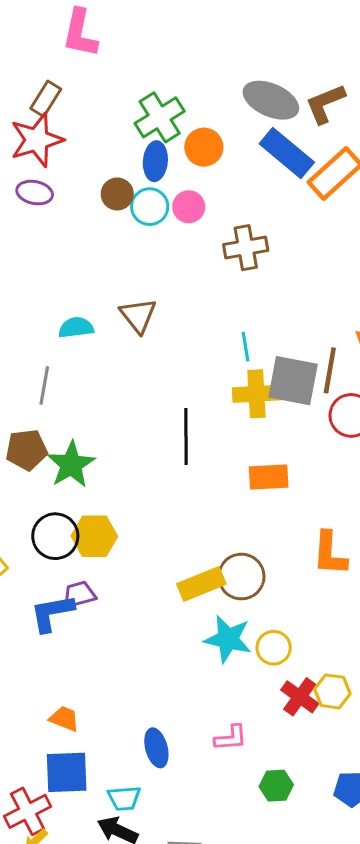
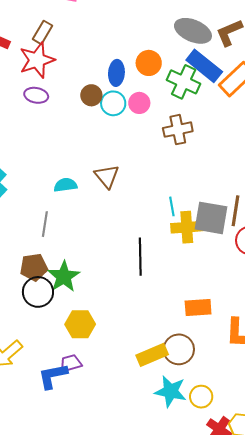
green cross: (160, 117) -> (184, 82), moved, turned -32
cyan line: (246, 347) -> (172, 206), moved
orange rectangle: (269, 477) -> (198, 307), moved
black circle: (55, 536) -> (38, 292), moved

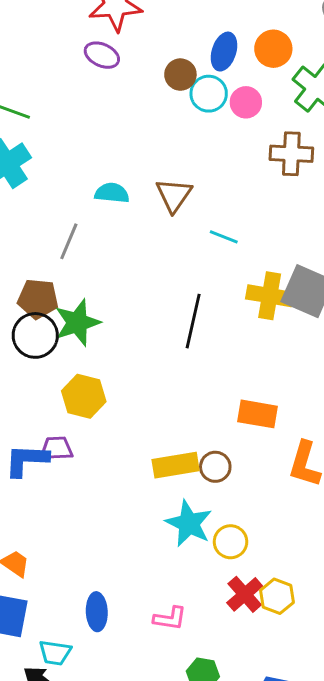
cyan line: (172, 206) -> (224, 237), moved, turned -72
brown circle: (179, 349) -> (215, 467), size x0.7

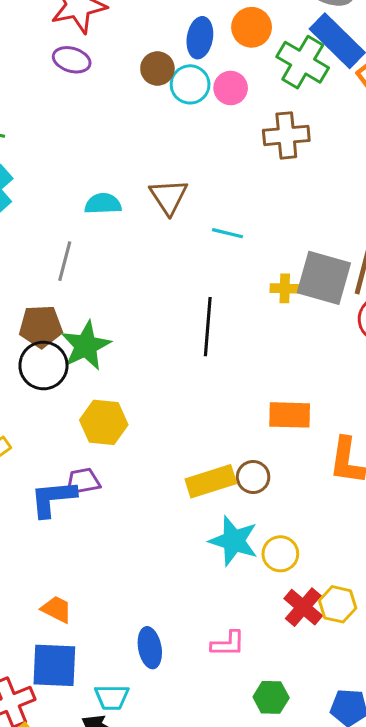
yellow cross: (270, 296) -> (285, 288), size x0.6

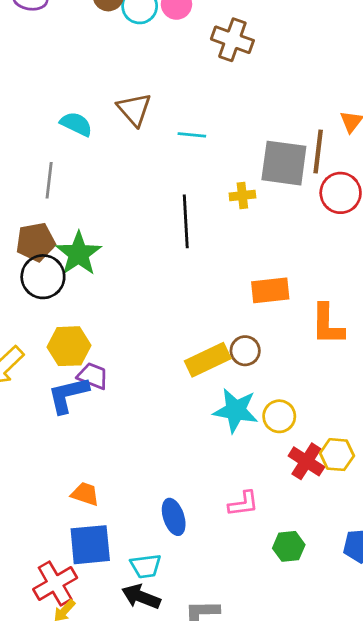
brown cross: (286, 135) -> (232, 40), turned 33
cyan semicircle: (103, 204) -> (76, 124), turned 36
yellow cross: (285, 288) -> (242, 195), moved
yellow hexagon: (104, 422) -> (69, 346), moved
purple trapezoid: (83, 481) -> (93, 376), turned 40

